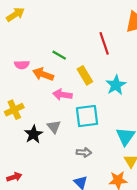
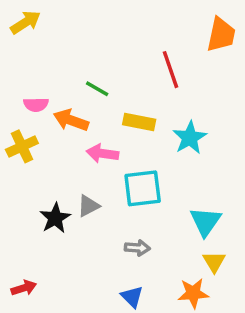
yellow rectangle: (85, 75) -> (139, 122), turned -48
yellow cross: (14, 110) -> (22, 146), moved
gray triangle: (54, 127) -> (88, 206), turned 40

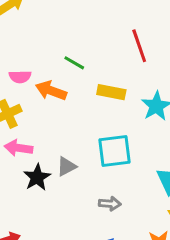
pink arrow: (102, 153) -> (18, 148), moved

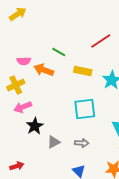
red line: (139, 46) -> (101, 41), turned 75
pink arrow: (18, 148) -> (23, 107), turned -30
gray triangle: (66, 166) -> (54, 142), moved

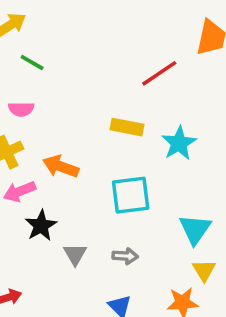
green line: (59, 52) -> (32, 63), moved
orange arrow: (44, 70) -> (61, 166), moved
gray triangle: (54, 142) -> (75, 254), turned -32

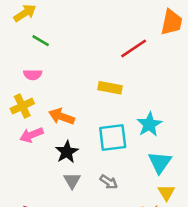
cyan star: (179, 143) -> (149, 124), moved
black star: (41, 226) -> (67, 152), moved
gray arrow: (125, 256) -> (109, 182), turned 30

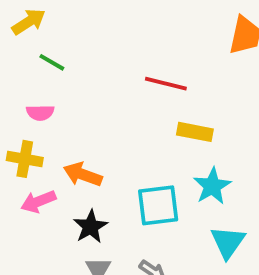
red line: (134, 48) -> (166, 84), moved, turned 48
yellow rectangle: (110, 88) -> (195, 132), moved
yellow cross: (22, 106) -> (25, 159), turned 35

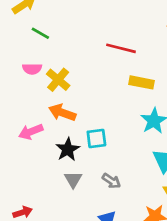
yellow cross: (25, 159) -> (58, 80), moved, turned 30
cyan square: (158, 205) -> (96, 139), moved, size x0.7

